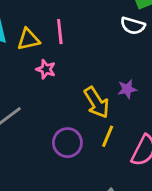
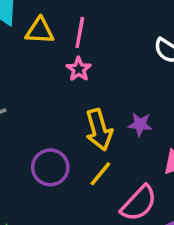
pink star: (46, 69) -> (79, 69), moved

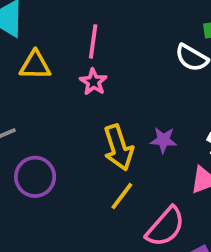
yellow triangle: (40, 31) -> (35, 65), moved
purple circle: (50, 167) -> (35, 177), moved

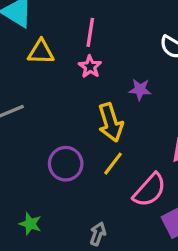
purple star: (163, 140) -> (140, 90), moved
purple circle: (35, 177) -> (66, 164), moved

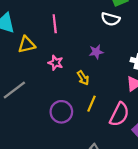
pink star: (90, 67) -> (56, 63), moved
yellow arrow: (111, 122) -> (83, 78), size x0.6

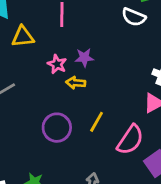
purple star: (96, 52) -> (84, 58), moved
yellow arrow: (83, 78) -> (76, 83), moved, turned 120

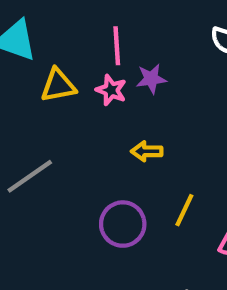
purple star: (84, 58) -> (151, 79), moved
pink star: (57, 64) -> (111, 90), moved

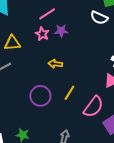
pink line: (117, 46) -> (47, 14), turned 54
yellow triangle: (58, 85) -> (12, 43), moved

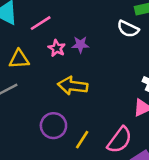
pink line: (47, 14) -> (41, 23), moved
yellow arrow: (55, 64) -> (73, 86), size x1.6
yellow line: (69, 93) -> (82, 140), moved

